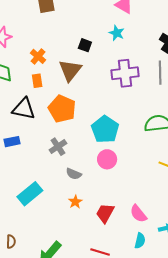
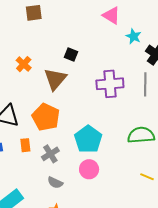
cyan star: (117, 33) -> (133, 36), moved
orange rectangle: (37, 81) -> (25, 145), moved
gray cross: (58, 147) -> (50, 154), moved

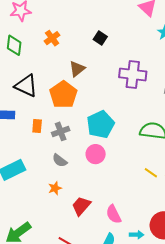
brown triangle: (55, 79) -> (77, 69), moved, size x0.7
orange rectangle: (25, 145) -> (37, 126), moved

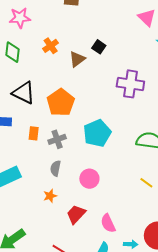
brown triangle: (77, 69) -> (77, 59), moved
pink circle: (96, 154) -> (89, 179), moved
gray semicircle: (60, 161) -> (55, 168), turned 63

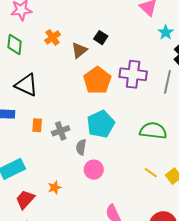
orange pentagon: (61, 102) -> (97, 80), moved
gray semicircle: (55, 168) -> (81, 147), moved
red trapezoid: (76, 214) -> (25, 199), moved

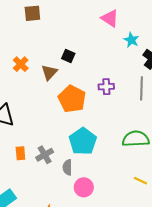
purple cross: (133, 74) -> (106, 87), size x0.6

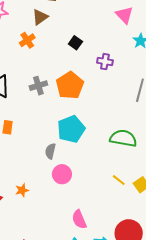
brown triangle: (49, 72) -> (40, 17), moved
purple cross: (106, 87) -> (105, 62), moved
gray cross: (45, 155) -> (38, 86), moved

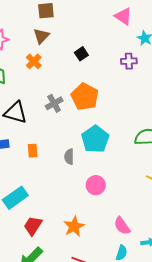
black square: (75, 43) -> (81, 54), turned 32
purple cross: (105, 62) -> (129, 61), moved
gray semicircle: (50, 151) -> (69, 157), moved
orange star: (22, 190) -> (74, 226), moved, size x1.5

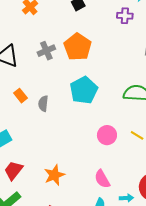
orange rectangle: (33, 151) -> (21, 96), turned -40
gray semicircle: (69, 157) -> (43, 104), moved
pink circle: (96, 185) -> (107, 135), moved

